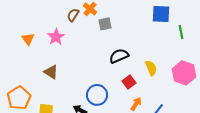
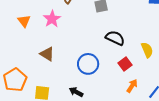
black semicircle: (119, 56) -> (115, 38), turned 48
blue circle: (97, 95) -> (88, 64), moved

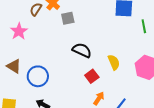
blue circle: (88, 64) -> (38, 76), moved

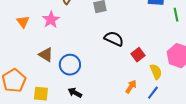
yellow semicircle: (114, 62) -> (156, 72), moved
red square: (92, 76) -> (138, 55), moved

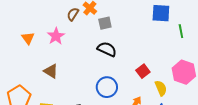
black semicircle: (114, 39) -> (107, 49), moved
blue circle: (70, 65) -> (107, 87), moved

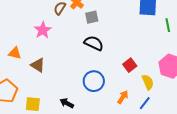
orange triangle: (28, 38) -> (15, 53), moved, turned -40

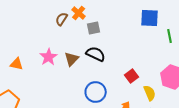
pink star: (43, 30) -> (49, 57), moved
brown triangle: (38, 65) -> (72, 59), moved, turned 42

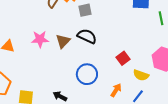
pink star: (49, 57) -> (40, 39), turned 30
yellow semicircle: (150, 93) -> (141, 75), turned 133

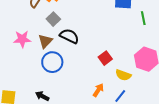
gray square: (85, 10) -> (53, 19), moved, turned -32
blue circle: (87, 74) -> (52, 62), moved

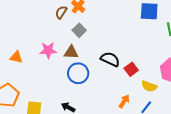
black semicircle: (69, 36) -> (110, 59), moved
brown triangle: (45, 41) -> (71, 52), turned 49

